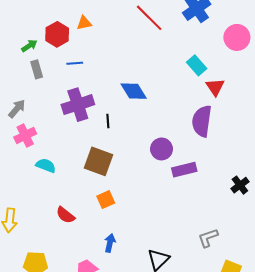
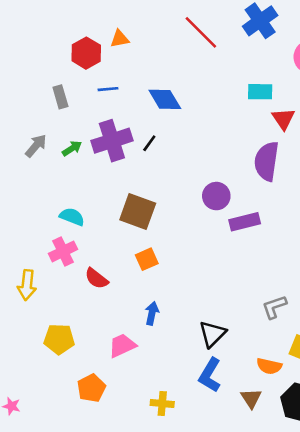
green arrow: (29, 46) -> (72, 148), moved
cyan rectangle: (197, 65) -> (260, 92), turned -48
blue diamond: (134, 91) -> (165, 99), moved
black line: (108, 121) -> (149, 143), moved, turned 40
pink cross: (25, 136) -> (63, 251), moved

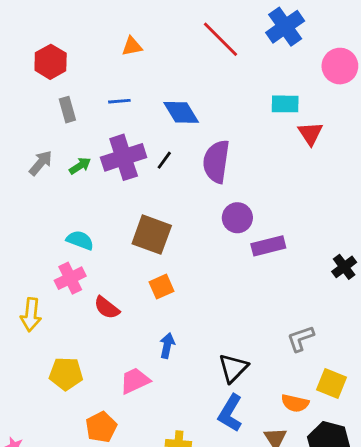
red hexagon: (86, 53) -> (51, 62), moved
purple semicircle: (267, 161) -> (216, 162), moved

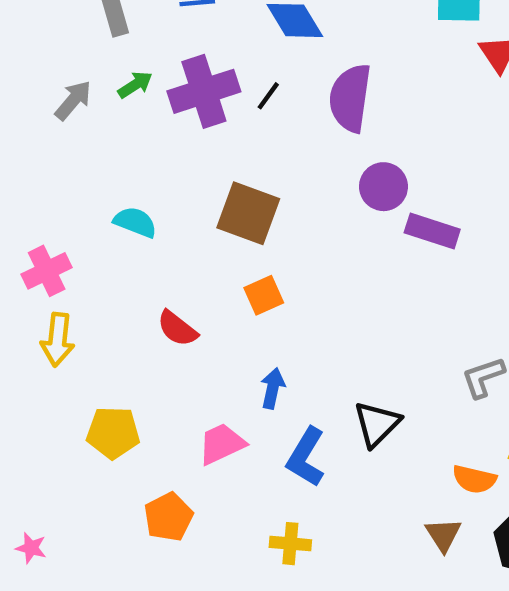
green arrow: (80, 166) -> (135, 85), moved
purple rectangle: (268, 246) -> (432, 231), turned 32
pink cross: (70, 278) -> (47, 271), moved
blue L-shape: (230, 413) -> (306, 457), moved

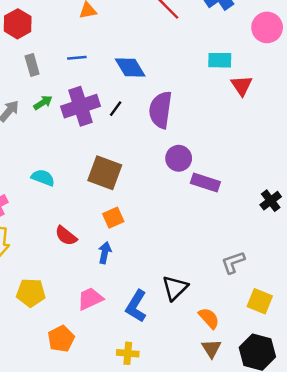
blue arrow: (273, 388) -> (105, 253), moved
orange semicircle: (474, 479) -> (209, 318), moved, turned -145

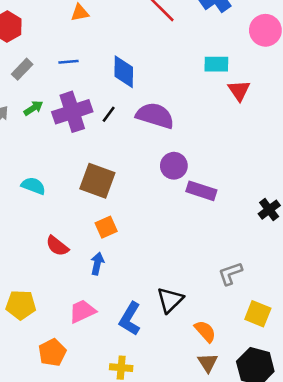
gray rectangle: (32, 65) -> (22, 69), turned 60
blue diamond: (130, 67) -> (124, 72), turned 32
purple semicircle: (160, 110) -> (155, 116), turned 99

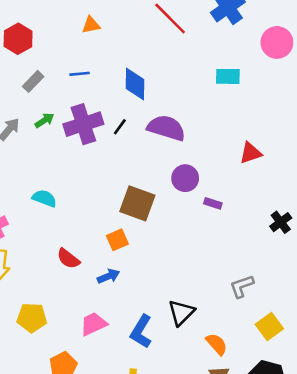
red triangle: (239, 90) -> (251, 153), moved, turned 45
brown square: (97, 181) -> (137, 203), moved
purple rectangle: (201, 191) -> (213, 203), size x0.6
blue arrow: (97, 264) -> (109, 276), turned 55
yellow square: (258, 314) -> (269, 326), turned 32

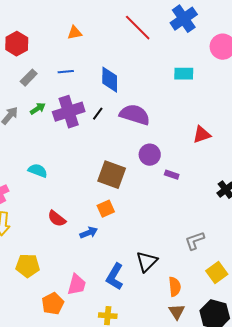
orange square: (117, 240) -> (106, 209), moved
pink trapezoid: (93, 324) -> (77, 285), moved, turned 130
orange semicircle: (217, 344) -> (175, 287), turned 36

